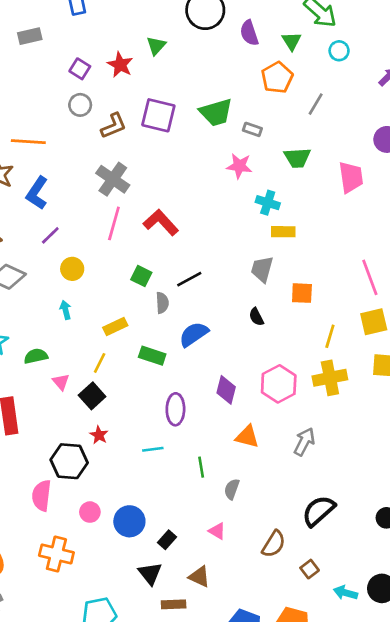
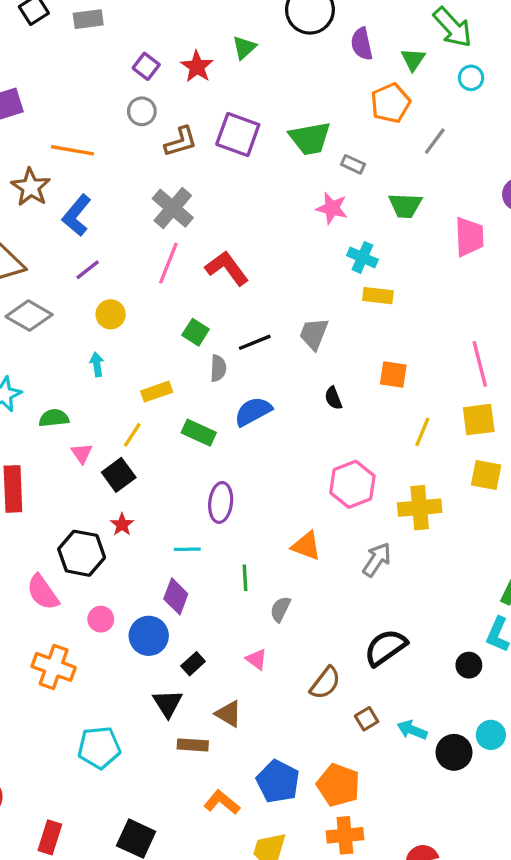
gray trapezoid: (262, 269) -> (314, 334), moved
yellow cross: (330, 378) -> (420, 508), moved
purple diamond: (226, 390) -> (176, 596), moved
pink semicircle: (41, 496) -> (43, 592), turned -48
cyan arrow: (345, 593) -> (412, 730), moved

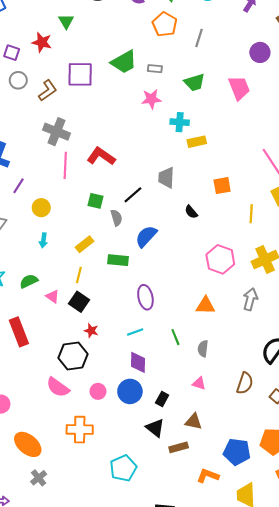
cyan arrow: (97, 364) -> (43, 240), turned -144

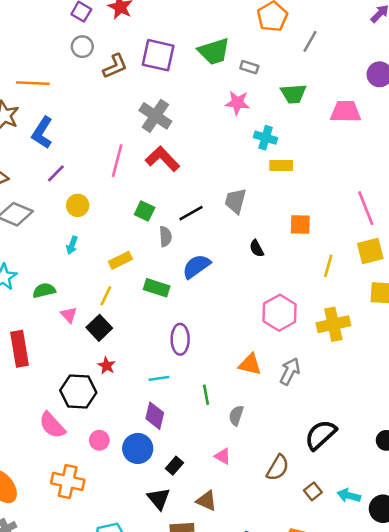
pink trapezoid: (239, 88) -> (346, 112), turned -80
gray cross: (56, 132) -> (155, 116), moved
gray arrow: (250, 299) -> (290, 371), moved

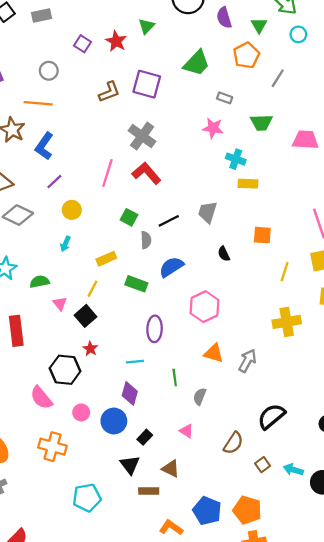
gray circle: (82, 47) -> (49, 71), moved
green trapezoid: (214, 51) -> (197, 63), moved, turned -32
pink hexagon: (280, 313) -> (204, 307), moved

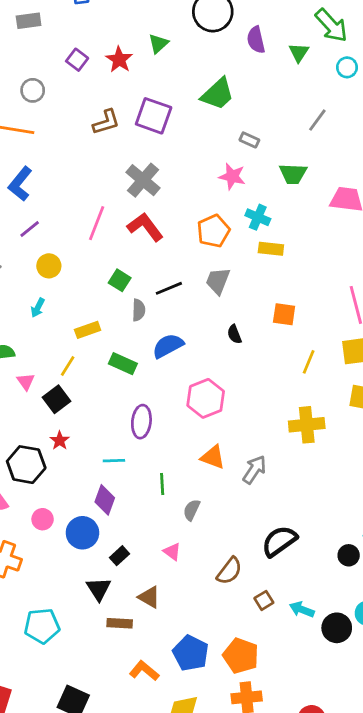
orange pentagon: (246, 55) -> (213, 231), moved

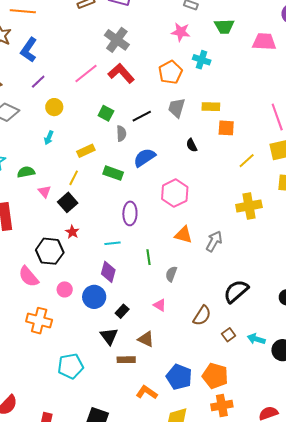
pink line: (97, 223) -> (86, 74), turned 35
yellow rectangle: (271, 249) -> (211, 107), moved
yellow line: (309, 362) -> (247, 161), turned 30

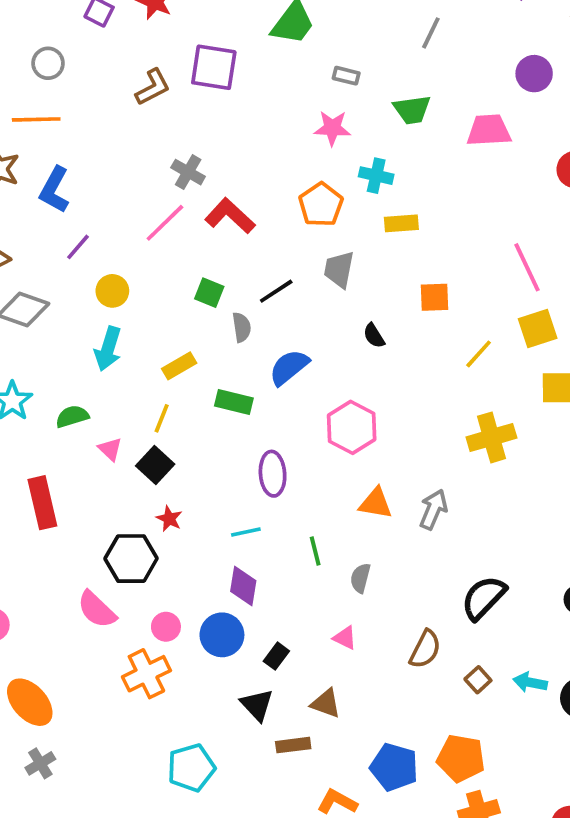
gray cross: (117, 40) -> (188, 172), moved, size x0.7
yellow rectangle: (211, 107) -> (401, 223), moved
cyan arrow: (49, 138) -> (108, 349), size x1.6
orange cross: (39, 321) -> (146, 674), moved, turned -35

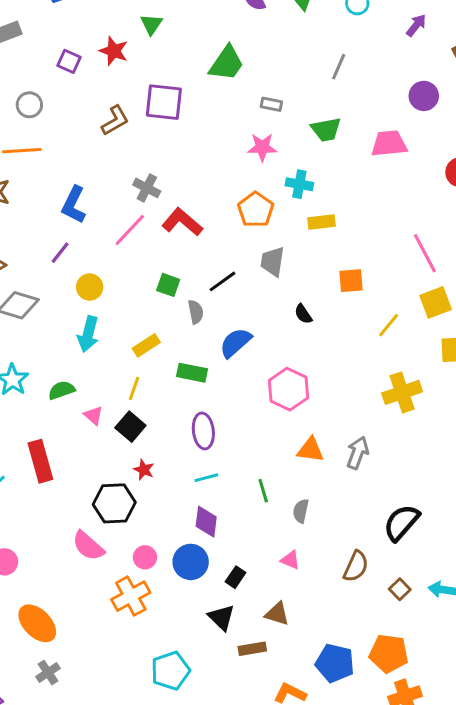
blue L-shape: (54, 190) -> (74, 205), moved
purple ellipse: (273, 474) -> (203, 431), moved

